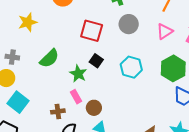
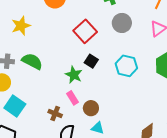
red square: (92, 31) -> (85, 31), turned 35
green semicircle: (49, 58) -> (32, 61), moved, turned -105
brown cross: (58, 111) -> (55, 113), turned 32

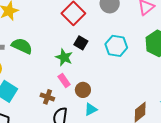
cyan triangle: (98, 128) -> (91, 109), turned -40

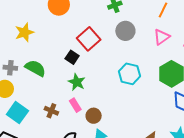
black square: (81, 43) -> (72, 57), moved
brown cross: (47, 97) -> (51, 111), moved

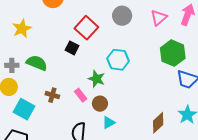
cyan hexagon: (130, 74) -> (118, 60), moved
green star: (77, 82) -> (97, 79), moved
brown cross: (51, 111) -> (52, 95), moved

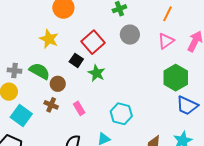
yellow star: (22, 29) -> (49, 39), moved, turned -30
cyan hexagon: (118, 60) -> (121, 114), moved
green star: (97, 79) -> (97, 73), moved
brown circle: (100, 104) -> (58, 84), moved

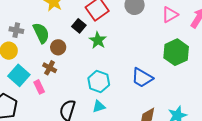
green semicircle: (40, 71) -> (41, 33), turned 30
blue trapezoid: (187, 106) -> (142, 78), moved
pink rectangle: (79, 108) -> (39, 87), moved
cyan hexagon: (121, 114) -> (99, 81), moved

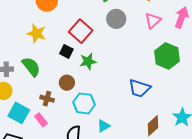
green star: (98, 40) -> (88, 61), turned -30
brown circle: (58, 47) -> (67, 83), moved
cyan hexagon: (99, 81) -> (84, 103), moved

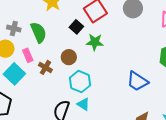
pink rectangle: (41, 120) -> (28, 55), moved
cyan triangle: (104, 126) -> (83, 104), moved, turned 48

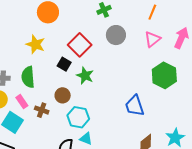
green semicircle: (38, 32) -> (28, 77), turned -150
green star: (95, 42) -> (85, 76), turned 30
blue trapezoid: (137, 81) -> (135, 106), turned 50

